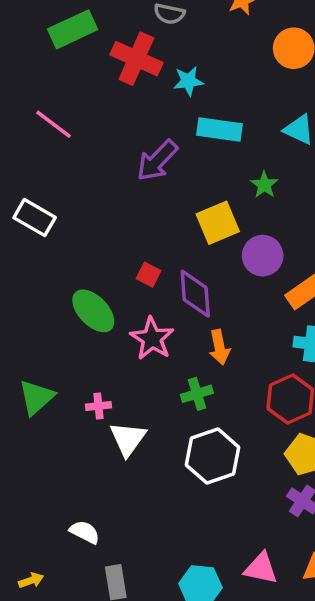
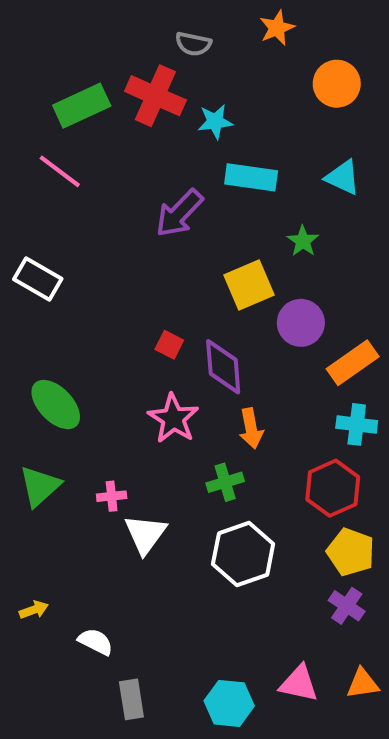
green rectangle: (73, 29) -> (82, 106), moved
green ellipse: (93, 311) -> (56, 405), moved
yellow arrow: (31, 580) -> (34, 610), moved

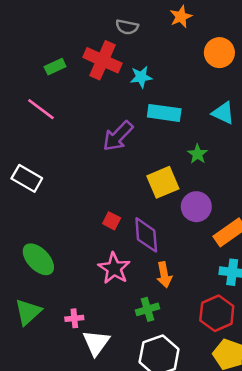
green rectangle: (82, 106) -> (55, 67), size x0.6

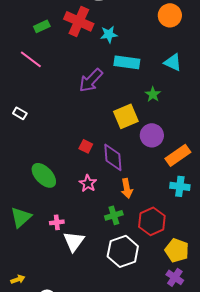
white rectangle: (27, 178) -> (20, 113), size x0.6
green ellipse: (38, 259) -> (44, 175), moved
pink star: (114, 268) -> (88, 183), size x0.7
red hexagon: (217, 313) -> (152, 221), moved

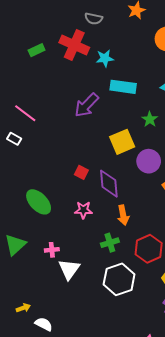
pink line: (31, 59) -> (25, 113), moved
pink star: (88, 183) -> (83, 210), turned -30
yellow arrow: (18, 279) -> (23, 308), moved

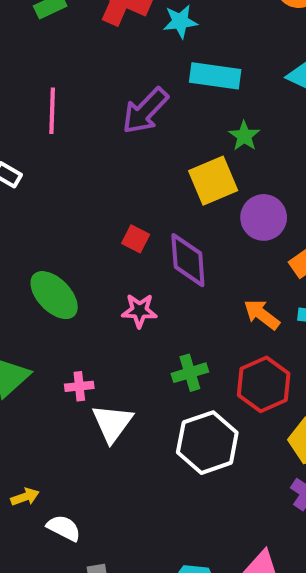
pink line: (25, 113) -> (52, 111), moved, turned 55
green star: (150, 119) -> (244, 136), moved
orange arrow: (123, 215) -> (262, 314), moved, turned 138

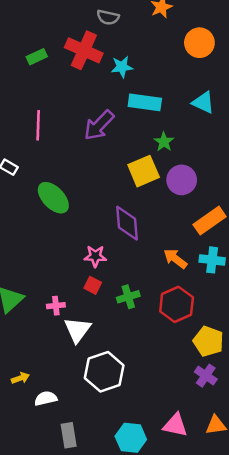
purple circle: (264, 217) -> (182, 180), moved
red square: (136, 239) -> (93, 285), moved
green ellipse: (54, 295) -> (53, 198), moved
white hexagon: (207, 443) -> (104, 372), moved
white semicircle: (64, 528) -> (46, 398), turned -40

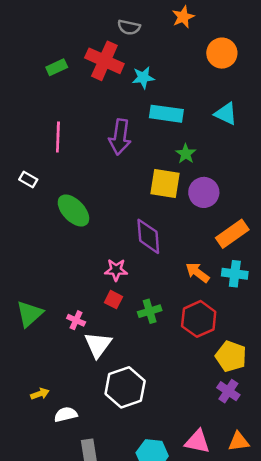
purple arrow: (99, 125) -> (120, 137), turned -36
yellow square: (144, 171) -> (165, 183), turned 32
pink cross: (56, 306) -> (76, 320), turned 30

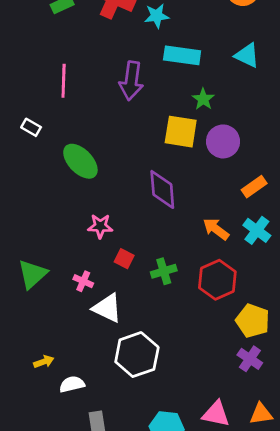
orange rectangle: (232, 234) -> (254, 187), size x0.7
pink star: (116, 270) -> (100, 226), moved
cyan cross: (235, 274) -> (257, 230), turned 30
white triangle: (98, 345) -> (107, 308), turned -40

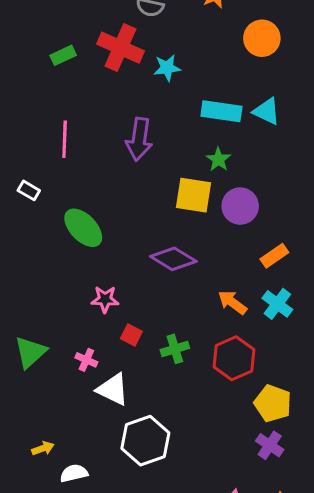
cyan rectangle: (182, 55) -> (221, 111), moved
purple diamond: (162, 189) -> (173, 259), turned -54

